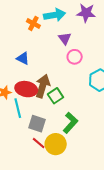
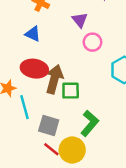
blue triangle: (23, 58) -> (33, 34), moved
red ellipse: (26, 89) -> (34, 69), moved
green square: (56, 96) -> (71, 91), turned 35

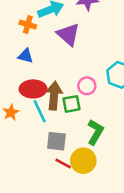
purple triangle: (80, 20) -> (68, 34), size x1.5
pink circle: (92, 42) -> (87, 86), moved
cyan line: (24, 107) -> (40, 111), moved

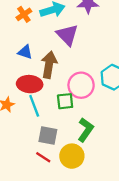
orange cross: (28, 24) -> (24, 14), moved, turned 35
pink circle: (87, 86) -> (81, 85), size x1.5
brown arrow: (54, 96) -> (49, 65), moved
red line: (63, 164) -> (43, 157), moved

